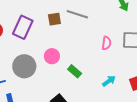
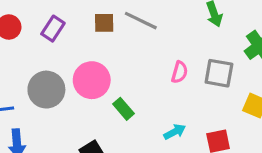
purple rectangle: (23, 27) -> (53, 29), size x0.7
pink circle: (52, 56) -> (92, 80), size x1.5

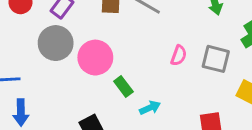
gray circle: (46, 90) -> (56, 43), moved
cyan arrow: (175, 132) -> (150, 108), moved

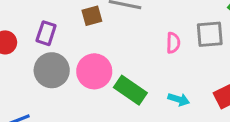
green rectangle: (123, 87) -> (130, 90), size x1.5
cyan arrow: (150, 108) -> (179, 99), moved, turned 60

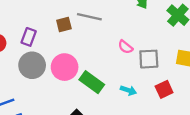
gray square: (210, 34) -> (149, 59), moved
pink semicircle: (173, 43) -> (125, 47), turned 126

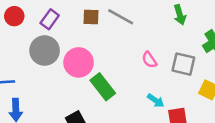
gray square: (149, 59) -> (183, 64), moved
cyan arrow: (128, 90) -> (156, 101), moved

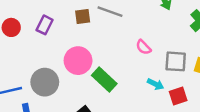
gray circle: (45, 51) -> (45, 82), moved
gray square: (183, 64) -> (176, 61), moved

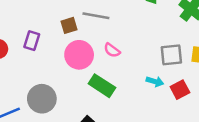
pink semicircle: (143, 47) -> (112, 50), moved
pink circle: (78, 61) -> (79, 55), moved

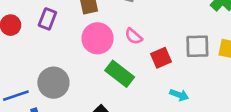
cyan arrow: (155, 81) -> (179, 95), moved
red square: (180, 90) -> (161, 58), moved

